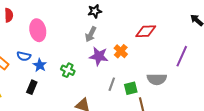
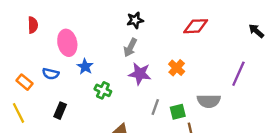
red diamond: (146, 31) -> (196, 26), moved
orange cross: (121, 51) -> (177, 68), moved
blue star: (40, 65) -> (85, 67), moved

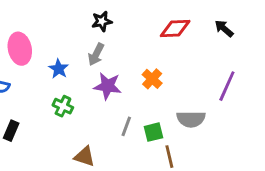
black arrow: (256, 31) -> (224, 29), moved
blue star: (85, 67) -> (59, 69), moved

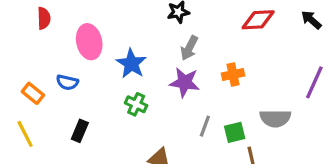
gray arrow: (96, 54) -> (189, 48), moved
blue star: (59, 69) -> (131, 64), size x1.4
orange cross: (152, 79) -> (233, 75), turned 36

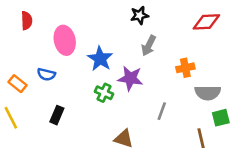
purple star: (185, 82) -> (130, 78), moved
gray semicircle: (275, 118) -> (208, 93), moved
green square: (235, 132) -> (221, 118), moved

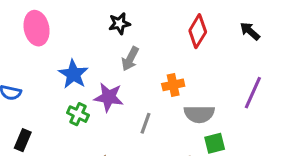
red diamond: (206, 22) -> (198, 31), turned -56
pink ellipse: (65, 40) -> (37, 28), moved
gray line: (162, 111) -> (146, 123), moved

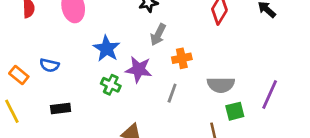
orange cross: (173, 85) -> (182, 58), moved
purple line: (253, 93) -> (270, 95), moved
black rectangle: (23, 140) -> (61, 108), turned 60

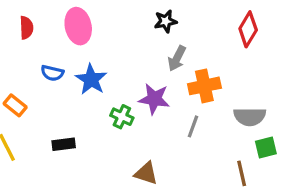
blue star: (107, 49) -> (91, 79), moved
orange cross: (182, 58) -> (204, 86), size x1.4
blue semicircle: (49, 65) -> (52, 73), moved

